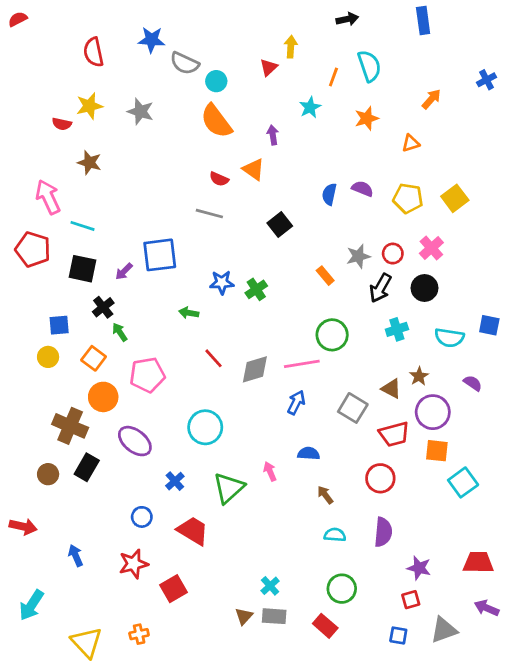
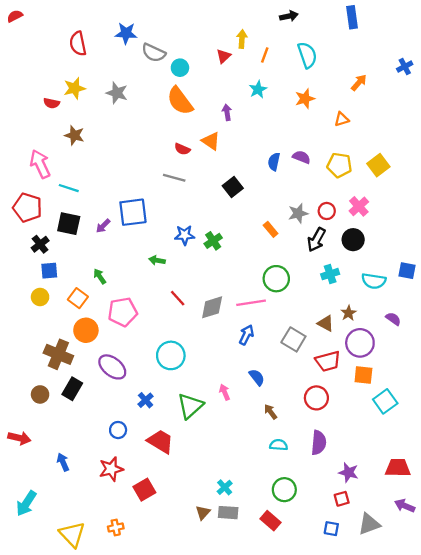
orange line: (333, 77) -> (265, 55), moved
black cross: (103, 307) -> (40, 244), moved
blue semicircle: (309, 453) -> (257, 377), turned 48

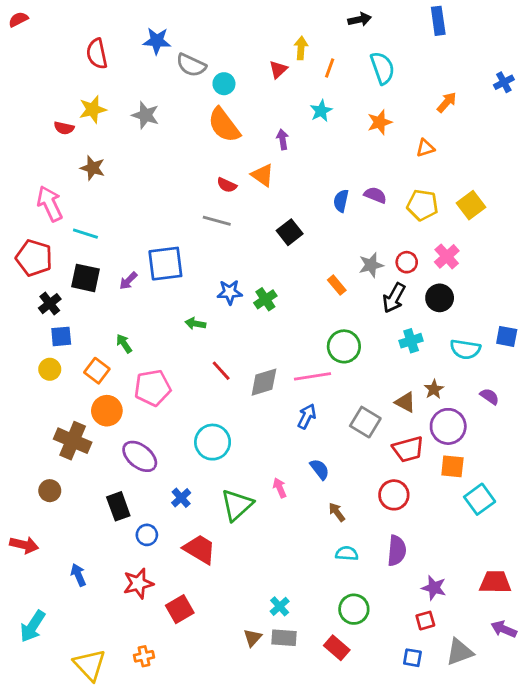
black rectangle: (72, 389) -> (118, 506), moved, turned -50

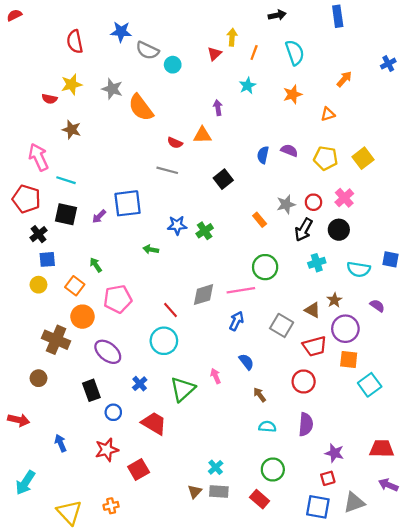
orange semicircle: (224, 125) -> (141, 108), moved
orange triangle: (263, 175) -> (202, 135), turned -36
red line: (221, 371) -> (170, 310), moved
blue square: (412, 658) -> (318, 507), size x1.6

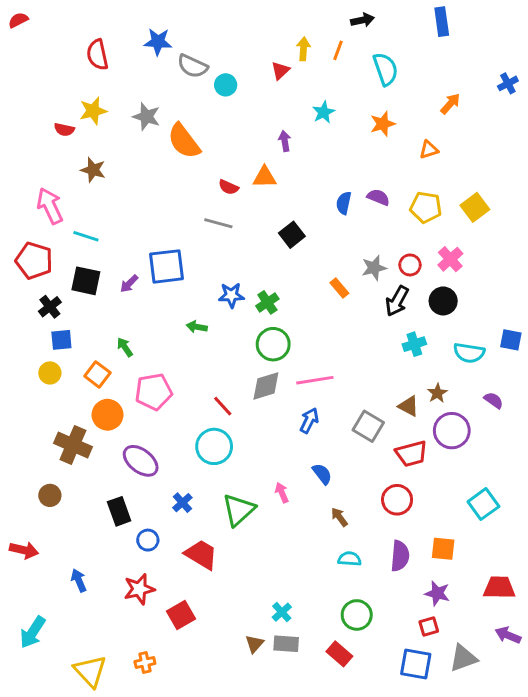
orange line: (254, 53) -> (338, 50), moved
green circle: (265, 267) -> (273, 344), moved
orange square: (349, 360) -> (443, 549), moved

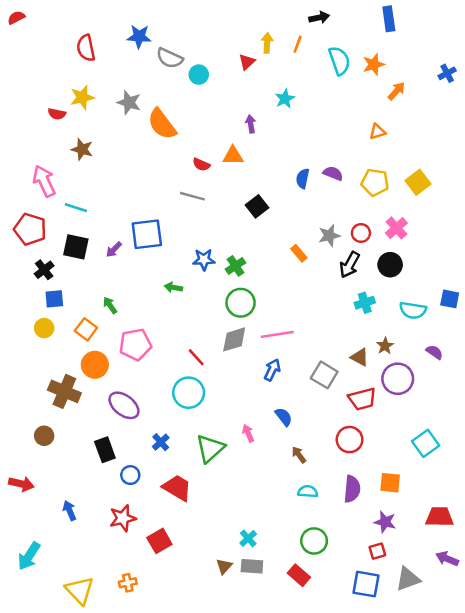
orange star: (383, 124) -> (374, 64), moved

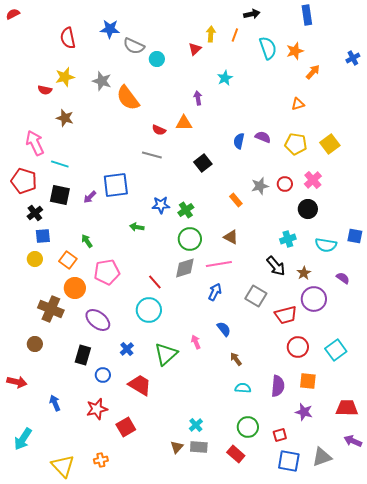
black arrow: (350, 265) -> (276, 266), moved, turned -70
brown triangle: (360, 357) -> (231, 237), moved
red circle: (350, 440) -> (298, 347), moved
black rectangle: (105, 450) -> (83, 355), turned 36
red square: (377, 551) -> (280, 435), moved

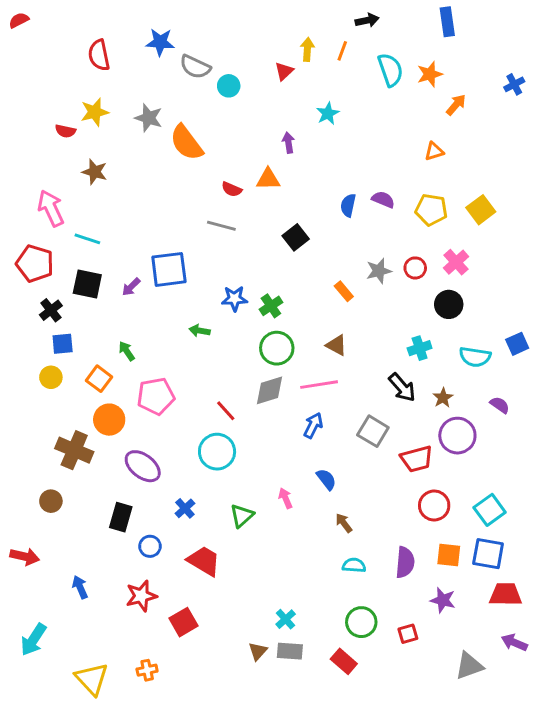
blue square: (355, 236) -> (517, 344), turned -35
green triangle: (166, 354) -> (242, 516), size x0.7
blue square: (289, 461) -> (488, 554), moved

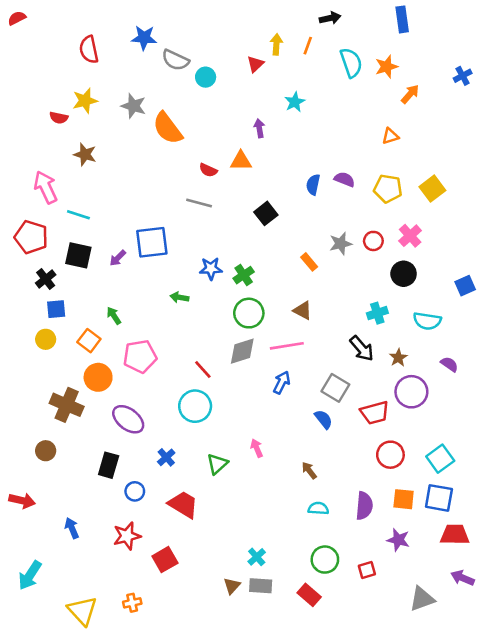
blue square: (517, 344) -> (465, 286), moved
blue semicircle: (326, 479) -> (324, 419), moved

